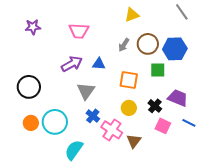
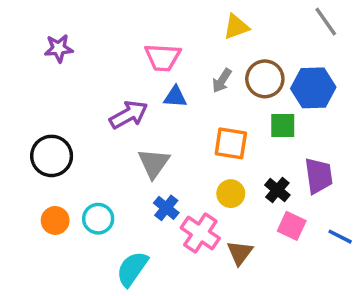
pink trapezoid: (79, 31) -> (163, 57), moved
blue triangle: (99, 64) -> (175, 97), moved
purple trapezoid: (178, 98) -> (319, 176), turned 60
cyan circle: (55, 122) -> (98, 219), size x0.7
blue line: (189, 123) -> (340, 237), moved

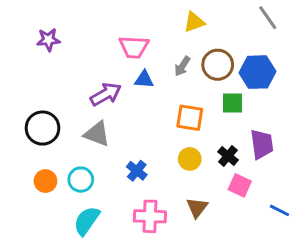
gray triangle: (154, 163) -> (97, 134), moved, turned -44
pink cross: (200, 233) -> (150, 216), moved, turned -32
blue line: (340, 237) -> (279, 210), moved
cyan semicircle: (132, 269) -> (87, 221), moved

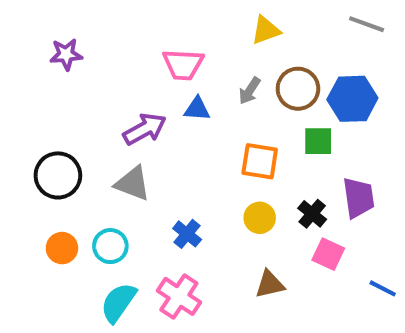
gray line: (268, 18) -> (367, 24), turned -35
brown triangle: (197, 208) -> (270, 284), turned 40
pink cross: (150, 216) -> (179, 296), moved, turned 32

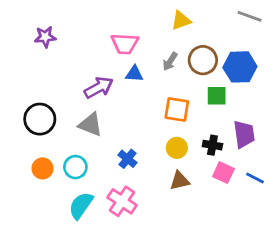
black cross: (312, 214) -> (212, 145), turned -30
brown triangle: (270, 284) -> (180, 181), moved
blue line: (383, 288) -> (255, 178), moved

